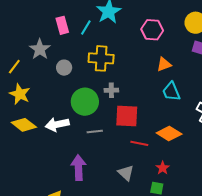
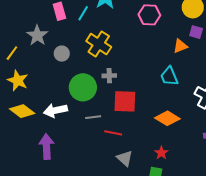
yellow cross: (101, 58) -> (99, 44), turned 30
orange triangle: (164, 64) -> (180, 46), moved
red line: (139, 143) -> (113, 133), moved
purple arrow: (78, 168) -> (47, 147), moved

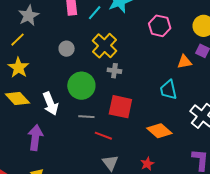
gray star: (37, 35) -> (29, 16), moved
gray cross: (109, 76) -> (114, 71), moved
white arrow: (55, 110) -> (50, 104), turned -110

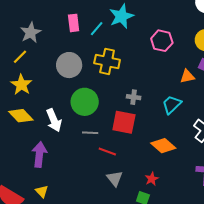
yellow cross: (105, 46) -> (107, 61), turned -30
gray circle: (67, 49) -> (69, 65), size x1.6
gray cross: (114, 71) -> (134, 97), moved
cyan trapezoid: (168, 90) -> (172, 105), turned 60

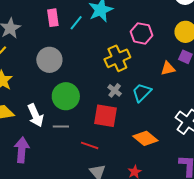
yellow cross: (107, 61) -> (117, 58), moved, turned -35
gray cross: (134, 97) -> (115, 90), turned 32
cyan trapezoid: (172, 105) -> (142, 92), moved
gray line: (90, 133) -> (61, 126), moved

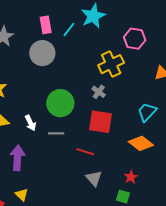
gray circle: (49, 60) -> (42, 53), moved
gray cross: (115, 90) -> (99, 92), moved
cyan trapezoid: (142, 92) -> (147, 112), moved
white arrow: (35, 115) -> (30, 123), size x0.7

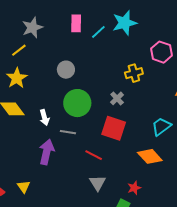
gray circle: (42, 53) -> (66, 70), moved, size x0.7
yellow cross: (111, 64) -> (134, 73), size x0.7
purple arrow: (17, 158) -> (47, 152), moved

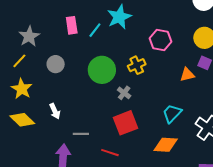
gray circle: (66, 70) -> (56, 64), moved
green circle: (77, 103) -> (102, 70), moved
white arrow: (44, 117) -> (55, 111), moved
red square: (114, 128) -> (125, 123), turned -30
orange diamond: (150, 156) -> (166, 145), turned -35

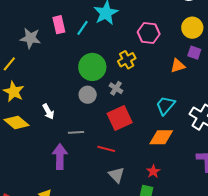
gray star: (29, 36) -> (30, 38), moved, turned -30
gray circle: (56, 64) -> (88, 95), moved

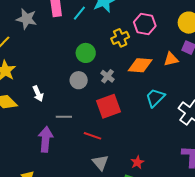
yellow cross: (127, 60) -> (120, 38), moved
green circle: (92, 67) -> (86, 53), size x0.7
orange diamond: (161, 137) -> (140, 65), moved

